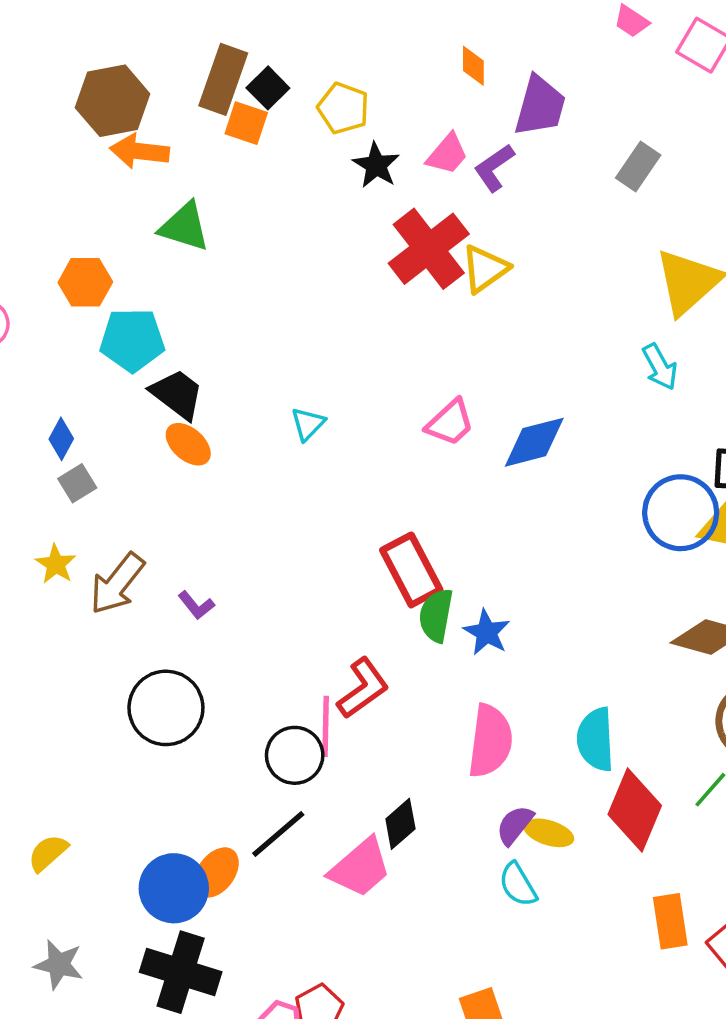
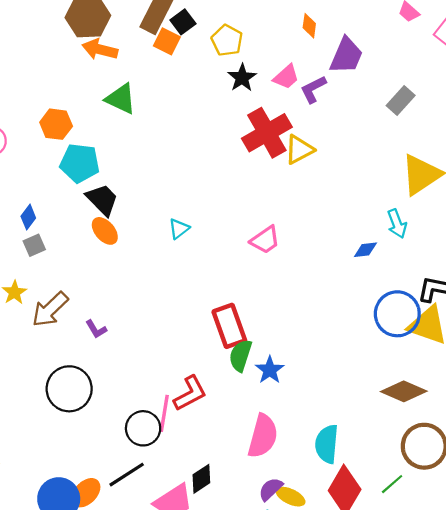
blue diamond: (534, 442) -> (365, 250), moved, size x0.6

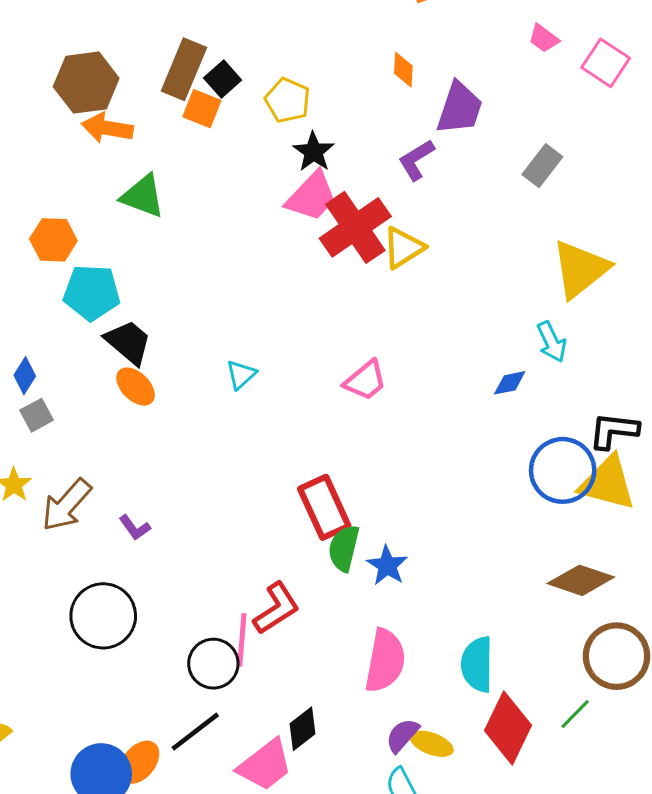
pink trapezoid: (286, 77) -> (312, 196), moved, size x1.4

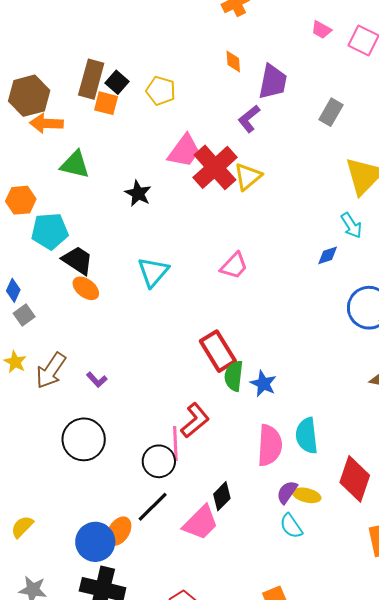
black star: (313, 152) -> (138, 193), moved
cyan triangle: (241, 375) -> (153, 272), size x1.6
cyan semicircle: (477, 664) -> (307, 436), moved

